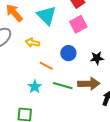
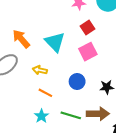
orange line: (46, 66) -> (45, 93), moved

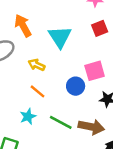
pink square: (88, 52) -> (95, 71), moved

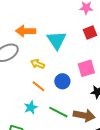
orange arrow: (23, 26) -> (26, 31), turned -60
blue circle: (76, 86) -> (62, 81), moved

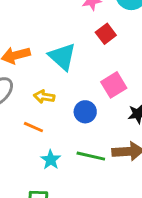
orange line: (39, 86) -> (33, 127), moved

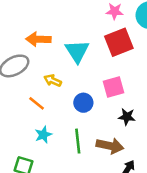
red square: (106, 34) -> (119, 42), size x1.6
green line: (91, 156) -> (78, 141), turned 55

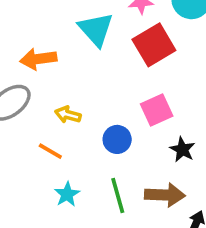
cyan triangle: (77, 51) -> (96, 29), moved
black star: (127, 117) -> (182, 149), turned 30

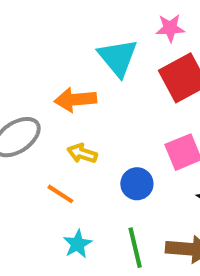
orange arrow: (38, 59) -> (75, 100), moved

